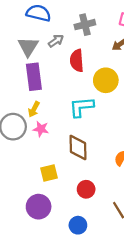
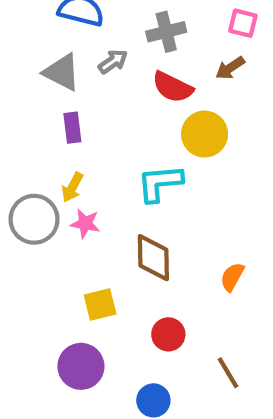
gray triangle: (28, 47) -> (62, 72), turned -35
red semicircle: (77, 61) -> (173, 87), moved, turned -60
purple rectangle: (34, 77) -> (72, 128), size x0.6

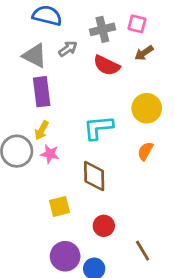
pink square: (243, 23) -> (137, 24), moved
purple rectangle: (72, 128) -> (42, 92), size x1.5
yellow circle: (205, 134) -> (147, 108), moved
orange semicircle: (232, 277) -> (145, 151), moved
purple circle: (81, 366) -> (65, 256), moved

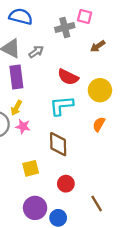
pink square: (137, 24) -> (85, 16), moved
gray arrow: (68, 49) -> (36, 52), moved
red semicircle: (107, 65) -> (68, 77), moved

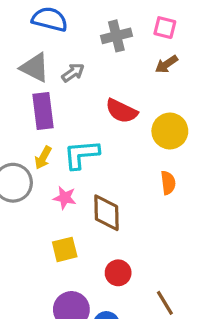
pink square: (85, 16) -> (165, 28), moved
cyan L-shape: (61, 106) -> (81, 154), moved
orange semicircle: (99, 124) -> (168, 183), turned 144
pink star: (23, 126) -> (65, 198), moved

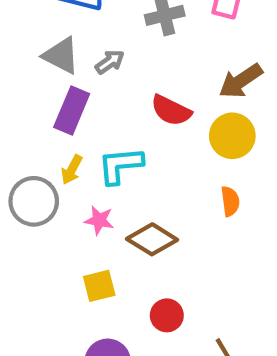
brown arrow: (166, 64) -> (241, 81), moved, size x1.5
purple rectangle: (43, 111) -> (72, 110), turned 30
brown diamond: (106, 213) -> (152, 239), turned -57

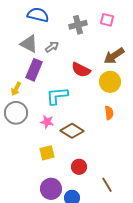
yellow arrow: (72, 170) -> (16, 89), moved

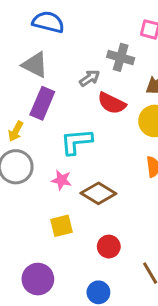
gray cross: (78, 25) -> (121, 57), moved, turned 30
gray arrow: (52, 47) -> (90, 78), moved
purple circle: (51, 189) -> (38, 279), moved

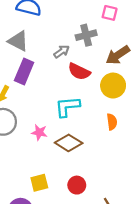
gray cross: (121, 57) -> (86, 35), turned -30
cyan L-shape: (76, 142) -> (67, 107), moved
yellow square: (62, 226) -> (39, 183), moved

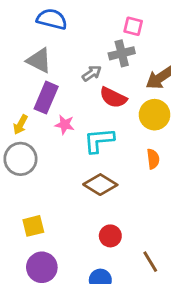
pink square: (110, 13) -> (133, 26), moved
pink star: (39, 132) -> (65, 125), moved
yellow square: (39, 183) -> (33, 226), moved

